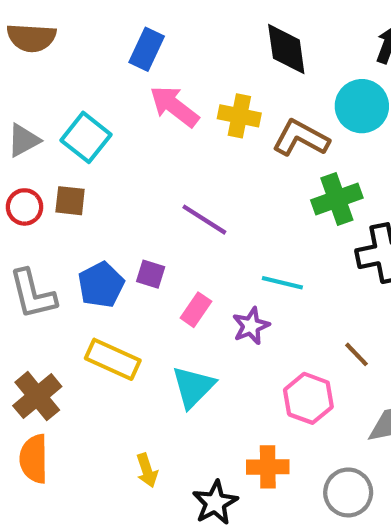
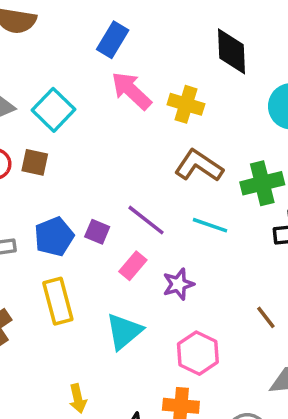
brown L-shape: (301, 138) -> (199, 166), moved
purple line: (204, 220) -> (146, 220), moved
cyan line: (282, 283) -> (210, 225), moved
yellow rectangle: (113, 359) -> (58, 301), turned 45
pink hexagon: (308, 398) -> (198, 353), moved

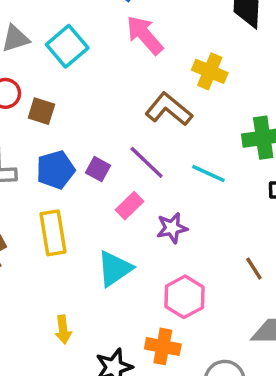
yellow cross: (186, 104) -> (210, 71), moved
brown square: (35, 162) -> (41, 111), moved
brown L-shape: (199, 166) -> (169, 109), moved

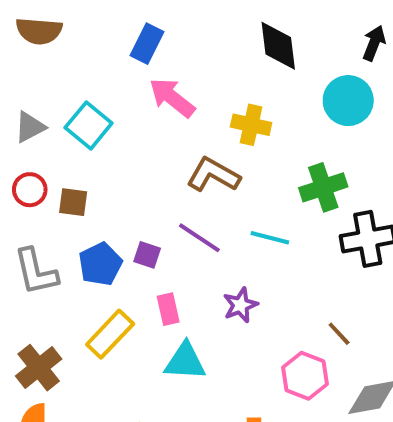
pink rectangle: (129, 206) -> (168, 309), moved, turned -48
yellow rectangle: (53, 233) -> (110, 334), turned 63
cyan triangle: (115, 269) -> (185, 361), turned 48
pink hexagon: (184, 297) -> (305, 376), moved

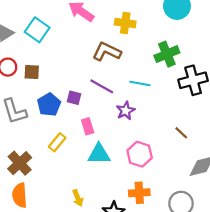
purple star: (240, 305) -> (126, 111), moved
yellow rectangle: (110, 334) -> (57, 142), size x0.7
pink hexagon: (305, 376) -> (140, 154), moved

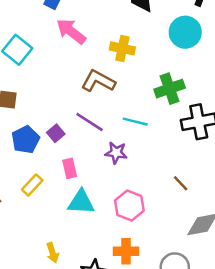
purple square: (74, 98) -> (56, 133), turned 32
purple star: (126, 111) -> (116, 153), turned 30

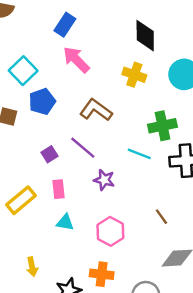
yellow cross: (122, 48) -> (134, 75), moved
cyan line: (135, 122) -> (139, 154), moved
blue pentagon: (26, 140) -> (42, 101), moved
yellow rectangle: (32, 185) -> (21, 200), size x1.4
cyan triangle: (81, 202) -> (65, 222), size x0.7

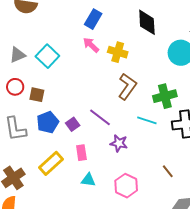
blue rectangle: (65, 25) -> (93, 19), moved
pink arrow: (76, 60) -> (91, 45), size x0.7
yellow cross: (134, 75) -> (118, 52), moved
blue pentagon: (42, 101) -> (48, 122), moved
brown L-shape: (96, 110) -> (127, 87), moved, turned 92

